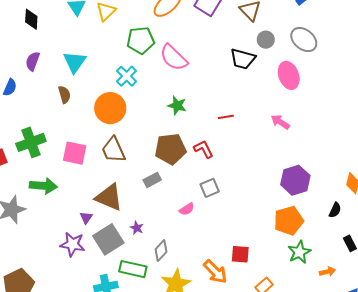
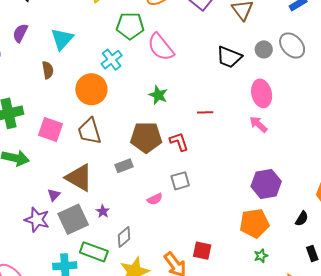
gray circle: (266, 40) -> (264, 49), moved
pink ellipse: (289, 75) -> (262, 93), moved
green star: (299, 252) -> (261, 256), size x0.6

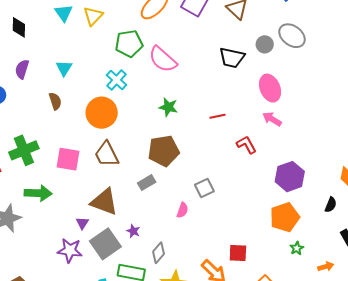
cyan triangle: (62, 39) -> (64, 68), size x0.7
red L-shape: (179, 142) -> (246, 145), moved
pink semicircle: (155, 199) -> (182, 210), turned -35

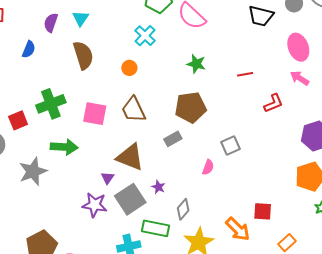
cyan triangle: (64, 68) -> (81, 18), moved
brown semicircle: (55, 101) -> (83, 55), size x1.6
orange circle: (102, 113) -> (129, 68), size x0.5
red L-shape: (246, 145) -> (273, 103), turned 95

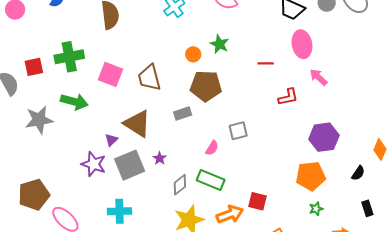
pink ellipse: (298, 47) -> (302, 44), moved
orange circle: (129, 68) -> (193, 54), moved
green rectangle: (155, 228) -> (211, 180), moved
orange arrow: (238, 229) -> (230, 214), turned -76

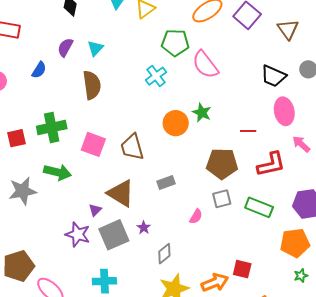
orange circle: (193, 54) -> (176, 123), size x1.6
brown pentagon: (206, 86) -> (222, 164), moved
red L-shape: (288, 97) -> (271, 164), size x1.4
green rectangle: (211, 180) -> (259, 207), moved

